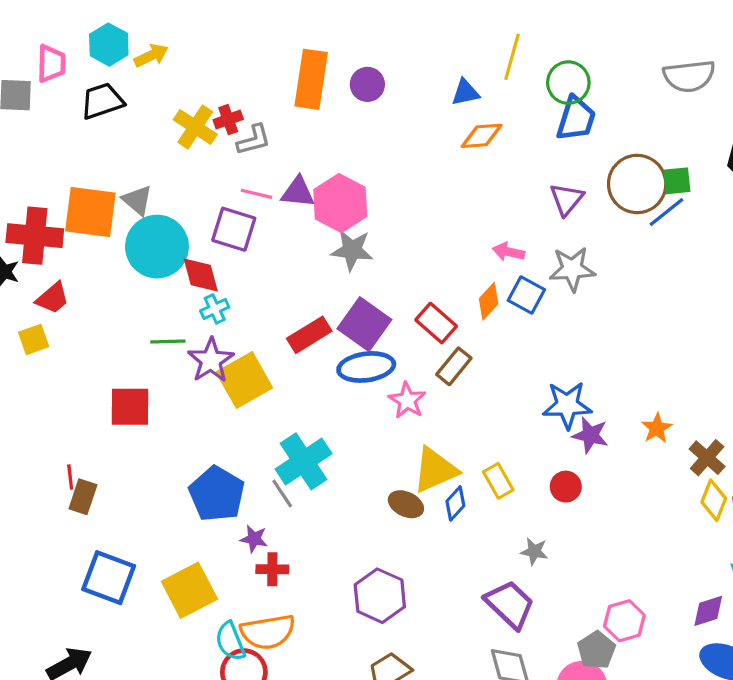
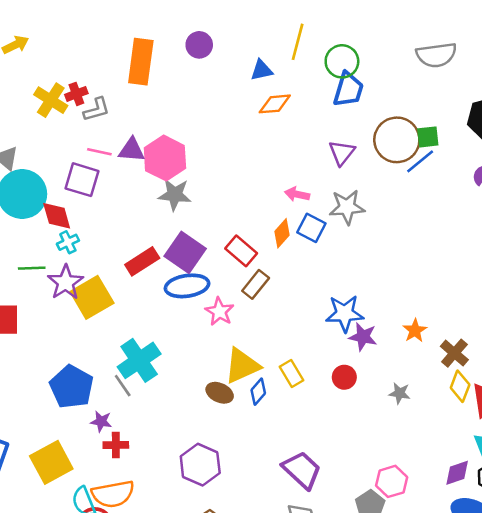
purple circle: (367, 84) -> (199, 45), moved
gray star: (534, 551) -> (400, 393), moved

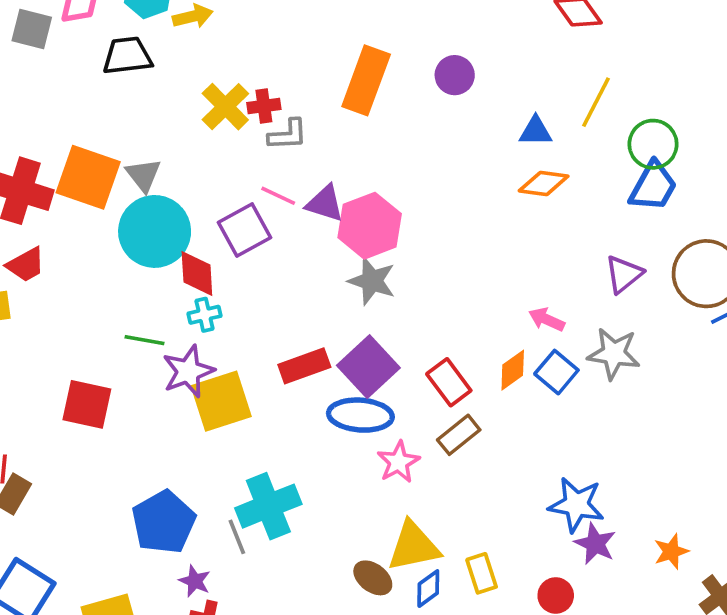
purple square: (82, 180) -> (245, 230), turned 32

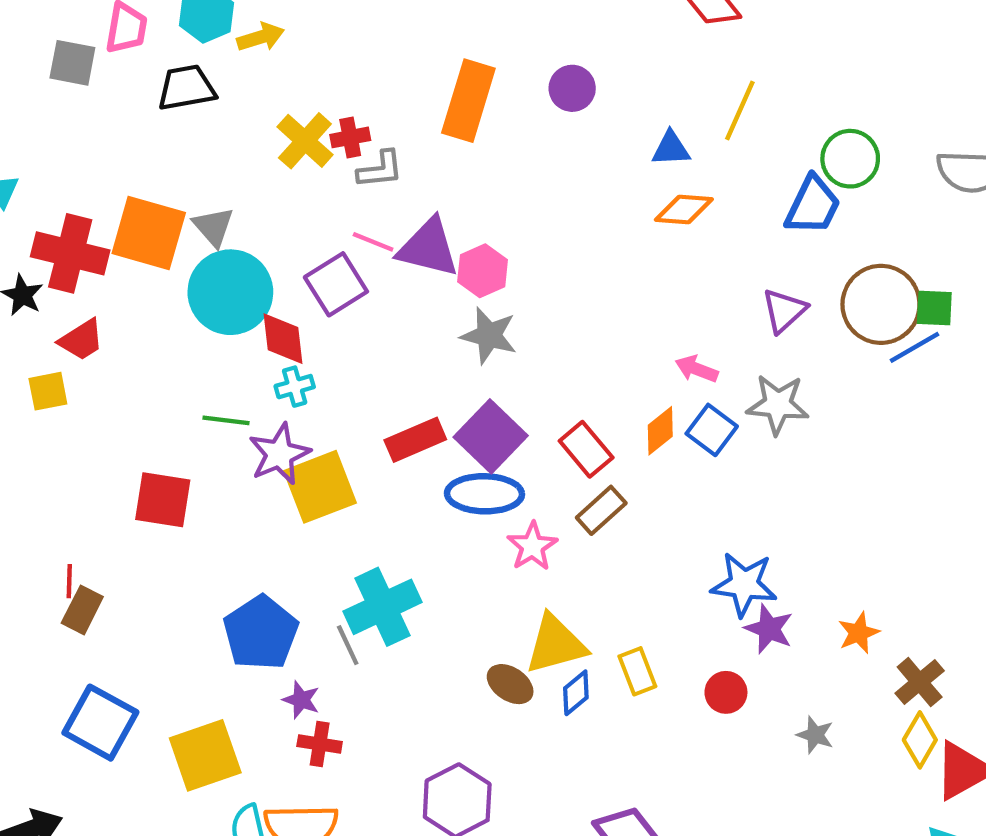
green circle: (653, 144) -> (850, 159), moved
purple triangle: (325, 204) -> (428, 248), size x1.4
pink hexagon: (370, 226) -> (483, 271), size x0.7

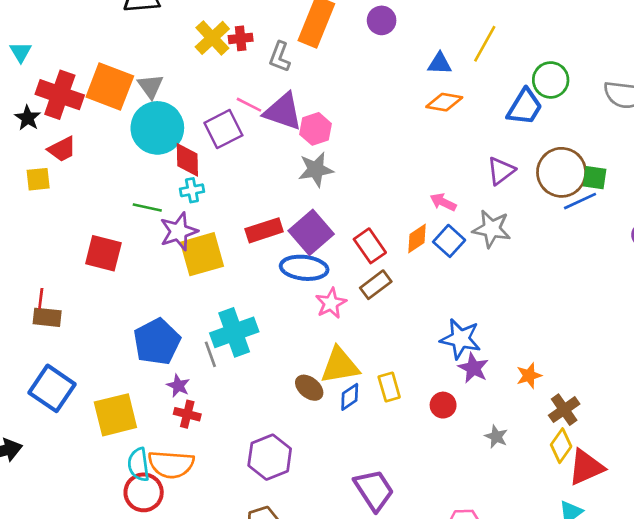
gray L-shape: (380, 170) -> (280, 57), moved, turned 112
gray star: (489, 335) -> (316, 170), turned -30
brown rectangle: (82, 610) -> (47, 317), turned 64

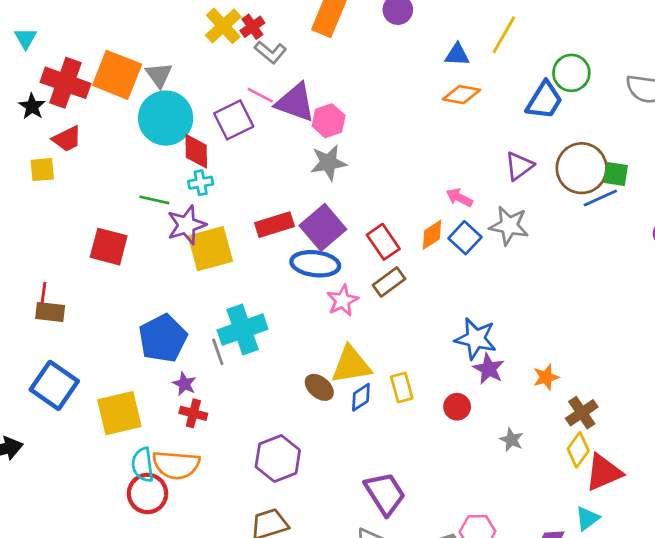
red cross: (241, 38) -> (252, 27), turned -30
gray L-shape: (280, 57) -> (270, 52), moved, turned -72

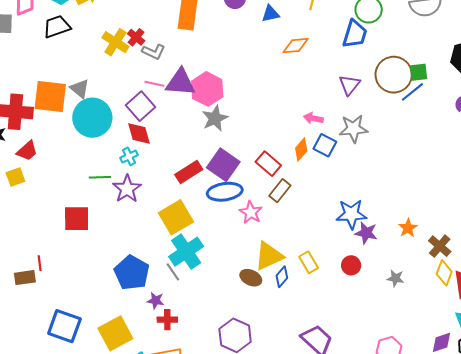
blue triangle: (457, 55) -> (271, 14), moved
pink hexagon: (329, 121) -> (207, 89), size x1.4
red diamond: (196, 151) -> (139, 133), moved
yellow square: (210, 249) -> (176, 217), moved
brown rectangle: (50, 312) -> (25, 278), moved

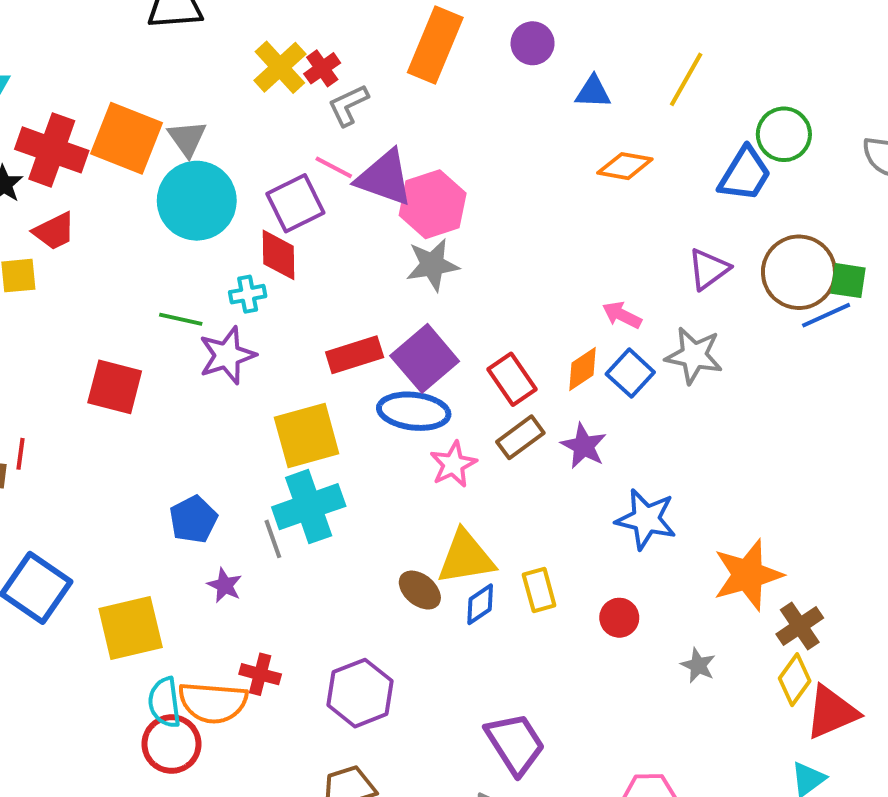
gray L-shape: (154, 52) -> (348, 105), turned 115
orange star: (408, 228) -> (748, 575), size x1.8
purple star: (366, 233) -> (584, 446), moved
blue pentagon: (132, 273) -> (193, 519), size x0.7
red cross: (167, 320) -> (260, 674), moved

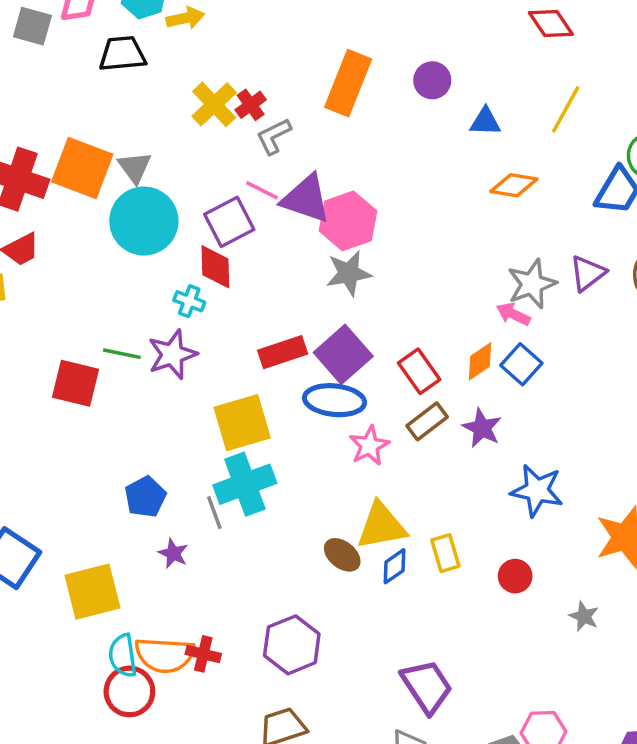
cyan cross: (248, 294) -> (189, 301), turned 32
green line: (181, 319) -> (122, 354), moved
gray star: (694, 356) -> (532, 284), moved, turned -30
red cross: (260, 674) -> (203, 654), moved

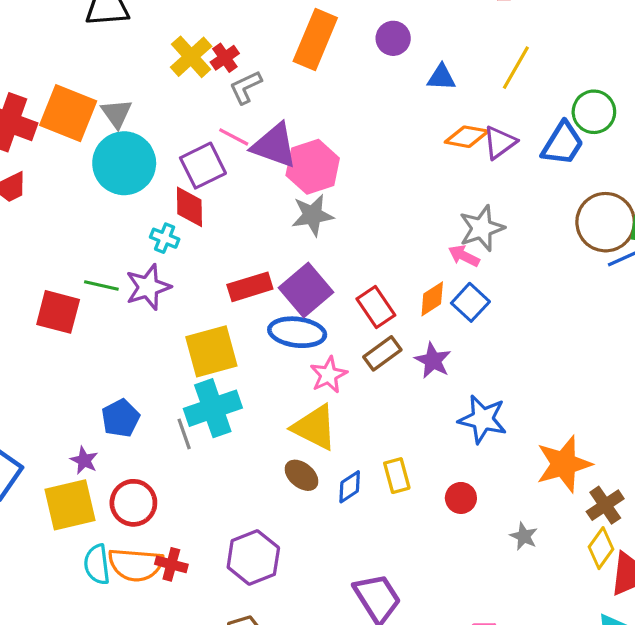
purple triangle: (588, 273) -> (500, 142), moved
yellow triangle: (382, 526) -> (315, 427), moved, turned 36
purple star: (173, 553) -> (84, 460), moved
red circle: (129, 691) -> (133, 503), moved

